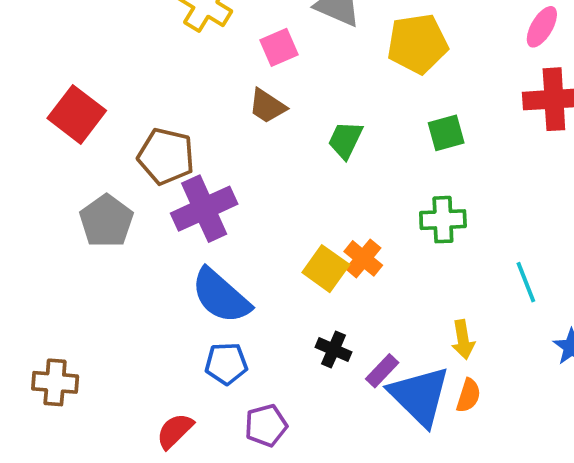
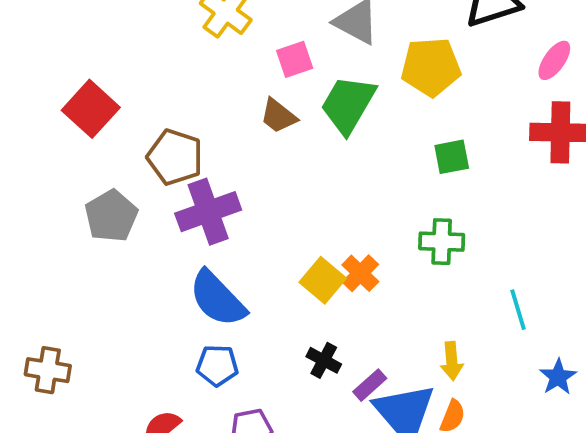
green trapezoid: (345, 140) -> (348, 104), moved, size x1.6

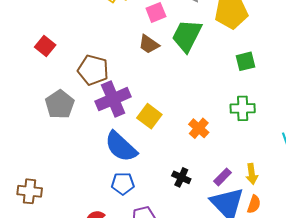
red square: (91, 109) -> (45, 46), size x0.7
yellow square: (323, 280) -> (149, 116), moved
purple rectangle: (370, 385) -> (223, 177), moved

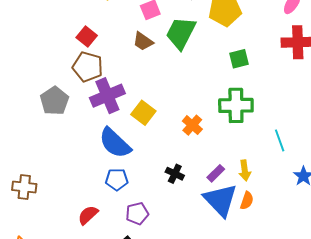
red square: (45, 46) -> (87, 36), moved
green cross: (243, 108) -> (236, 105), size x1.4

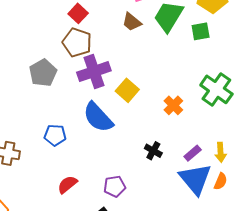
green square: (239, 59) -> (201, 31), moved
green cross: (236, 105) -> (216, 89), turned 32
blue pentagon: (117, 180) -> (55, 135), moved

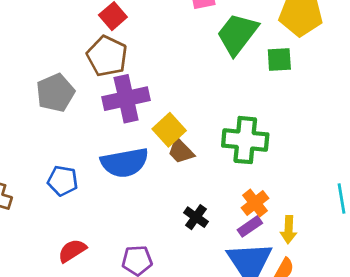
brown trapezoid: (132, 22) -> (181, 151), moved
green cross: (216, 89) -> (245, 140), moved, turned -36
orange cross: (173, 105) -> (255, 203), moved
blue semicircle: (98, 117) -> (125, 163), turned -64

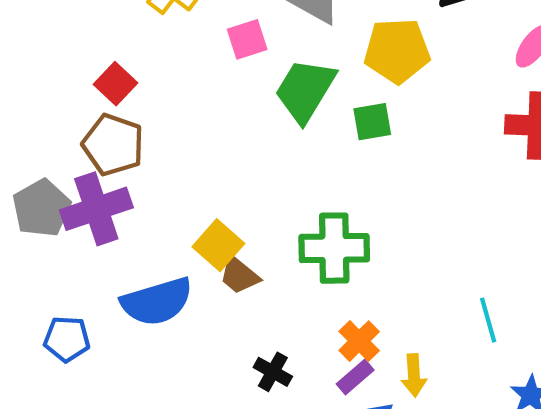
purple cross: (126, 99) -> (96, 209), moved

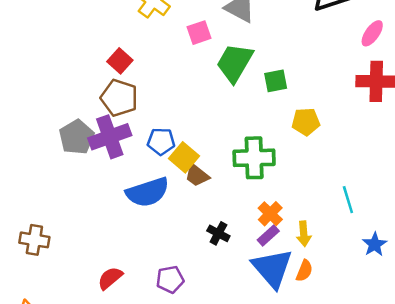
yellow pentagon: (397, 51) -> (306, 122), moved, size x0.7
blue pentagon: (67, 339) -> (161, 141), moved

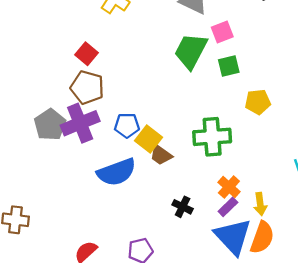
pink square: (199, 33) -> (222, 32), moved
orange semicircle: (304, 271) -> (262, 238), size x1.6

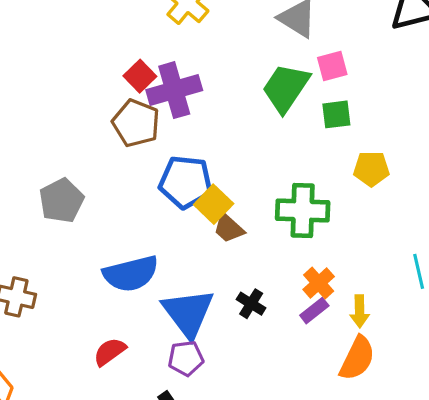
purple cross: (80, 123) -> (174, 90), moved
gray pentagon: (50, 125) -> (61, 201), moved
blue pentagon: (127, 125) -> (186, 182), size x1.5
blue semicircle: (117, 172) -> (131, 274), moved
blue triangle: (233, 237) -> (188, 313), moved

